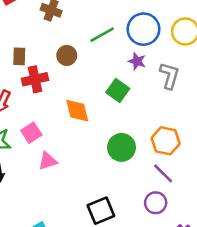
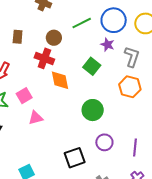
red cross: (35, 79) -> (44, 58), moved, turned 30
orange hexagon: (166, 141) -> (130, 87), moved
purple line: (163, 173) -> (135, 147), moved, turned 48
purple circle: (156, 203) -> (104, 142), moved

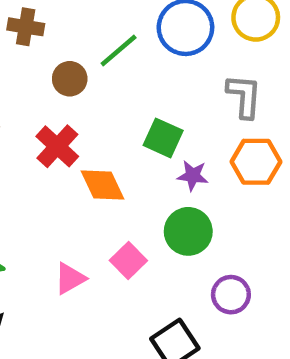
brown circle: (54, 38) -> (70, 79), moved
purple star: (107, 45) -> (193, 176), moved
red cross: (44, 58) -> (57, 146), turned 36
pink square: (24, 96) -> (128, 261), moved

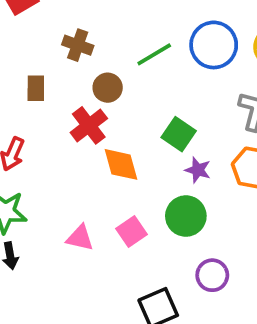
brown cross: (26, 27) -> (78, 45), moved
brown circle: (70, 79) -> (108, 88), moved
pink triangle: (70, 278) -> (80, 238), turned 32

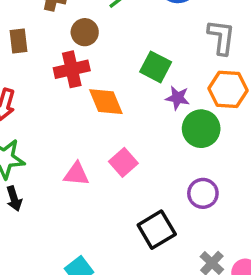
red cross: (89, 125) -> (72, 69), turned 32
green circle: (186, 216) -> (201, 129), moved

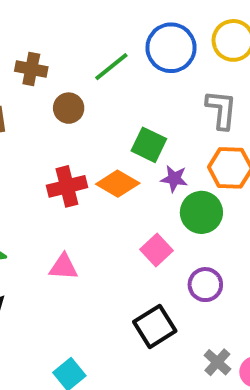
red cross: (72, 69) -> (67, 186), moved
orange diamond: (106, 102) -> (118, 184), moved, turned -36
pink square: (123, 162) -> (157, 250), moved

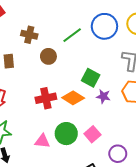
green circle: (201, 212) -> (66, 134), moved

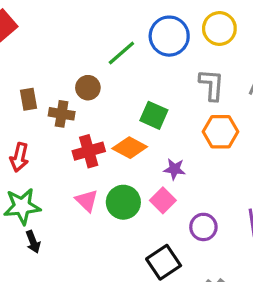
brown cross: (29, 35) -> (62, 114), moved
purple star: (103, 96) -> (174, 169), moved
pink triangle: (42, 141) -> (87, 201), moved, turned 42

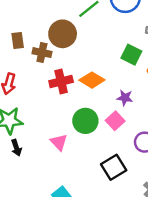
brown circle: (88, 88) -> (63, 34), size x1.5
green square: (154, 115) -> (131, 55), moved
pink triangle: (87, 201) -> (59, 142), moved

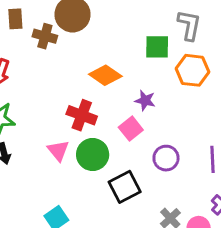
green square: (131, 55) -> (157, 47), turned -30
red cross: (61, 81) -> (82, 115), moved, turned 30
green circle: (85, 121) -> (93, 155), moved

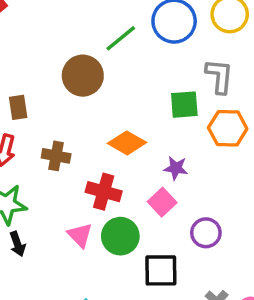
brown rectangle: (15, 19) -> (18, 107), moved
brown cross: (45, 36) -> (56, 156), moved
black square: (125, 187) -> (161, 270), turned 32

